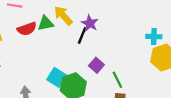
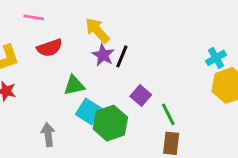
green triangle: (46, 23) -> (74, 85), moved
purple star: (90, 23) -> (103, 55), moved
cyan cross: (154, 37) -> (216, 58), turned -32

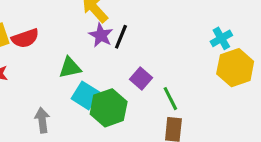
red semicircle: (50, 48) -> (25, 38), moved

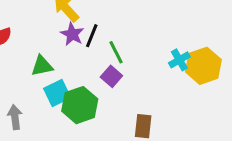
cyan cross: (221, 38) -> (179, 60), moved
cyan square: (85, 95) -> (57, 93), turned 32
green line: (170, 99) -> (116, 52), moved

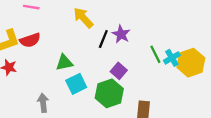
purple star: (72, 34) -> (121, 34), moved
green line: (116, 52) -> (155, 54), moved
green hexagon: (80, 105) -> (109, 93), moved

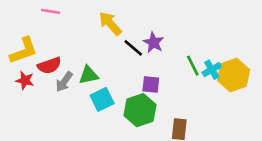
black line: (103, 39) -> (133, 48), turned -72
red semicircle: (30, 40) -> (49, 66), moved
purple square: (119, 71) -> (151, 84), turned -35
gray arrow: (43, 103) -> (64, 82), moved, turned -138

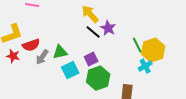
yellow arrow: (110, 24) -> (90, 14), moved
cyan cross: (212, 70) -> (145, 66), moved
yellow hexagon: (233, 75) -> (153, 50), moved
purple square: (151, 84) -> (91, 59), moved, turned -32

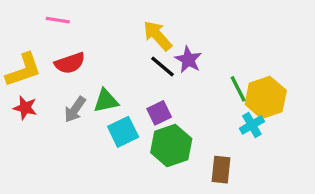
red semicircle: (31, 45) -> (70, 63), moved

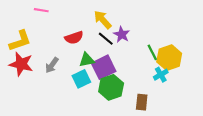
red semicircle: (70, 63) -> (74, 38), moved
green triangle: (106, 101) -> (87, 60), moved
red star: (25, 108) -> (21, 64), size x1.6
purple square: (159, 113) -> (104, 67), size x1.6

